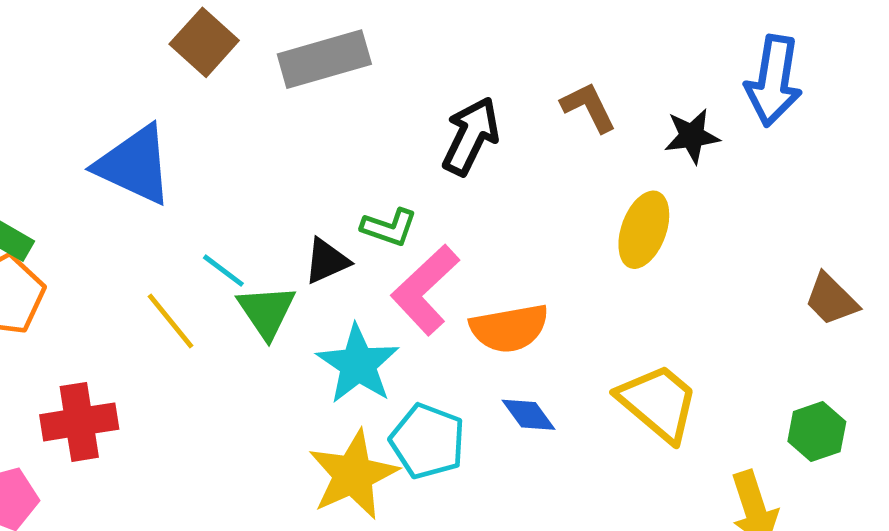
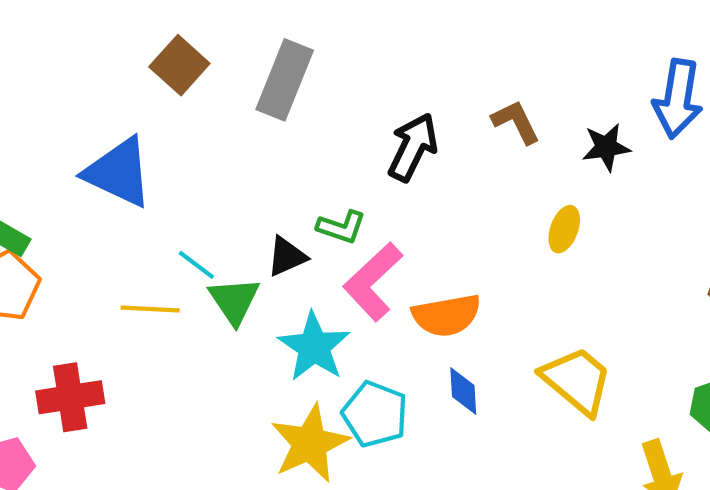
gray rectangle: (324, 59) -> (285, 80), turned -52
yellow ellipse: (644, 230) -> (564, 229), size x0.7
yellow line: (171, 321) -> (150, 309), turned -48
blue diamond: (528, 415) -> (463, 391), turned 33

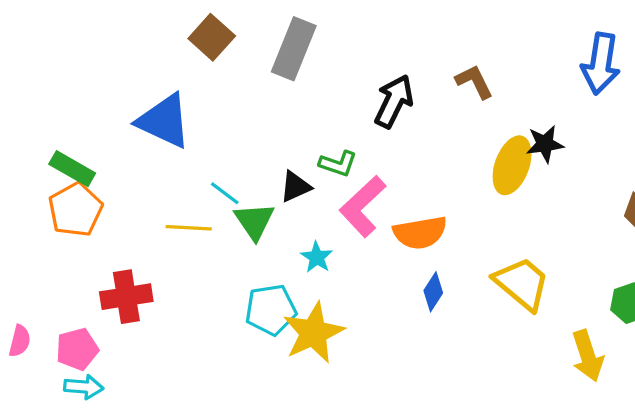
black star: (606, 147) -> (545, 144), moved
yellow ellipse: (564, 229) -> (512, 165), size x1.6
cyan star: (314, 347) -> (317, 257), size x0.6
blue diamond: (463, 391) -> (433, 292), turned 36
cyan pentagon: (375, 414) -> (271, 310), moved, turned -30

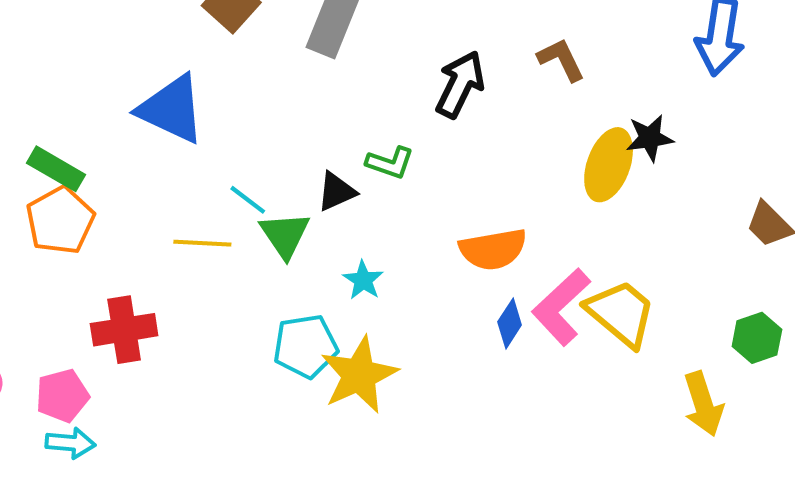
pink L-shape: (363, 206) -> (561, 307), moved

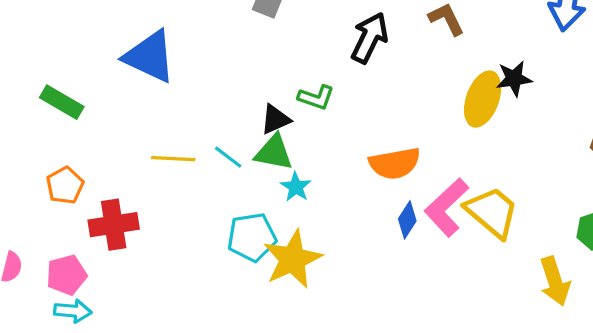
cyan line: (248, 200) -> (228, 157), moved
orange pentagon: (60, 220) -> (65, 185), moved, size x0.7
green triangle: (285, 235) -> (274, 152), moved, turned -45

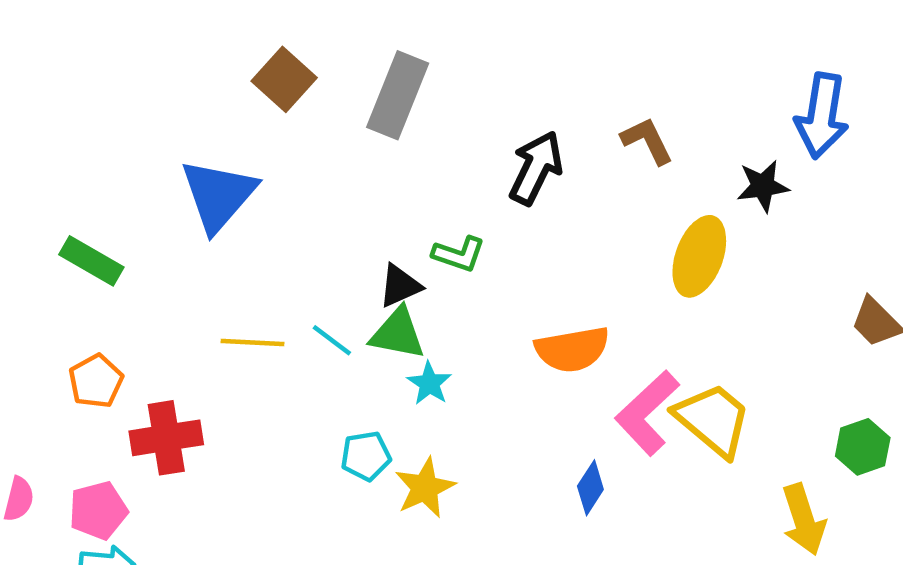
blue triangle: (150, 57) -> (218, 195), turned 46
black star: (514, 79) -> (763, 186), moved
blue diamond: (407, 220) -> (590, 488), moved
cyan pentagon: (252, 237) -> (366, 456), size x0.7
yellow star: (293, 259) -> (425, 488), size x0.7

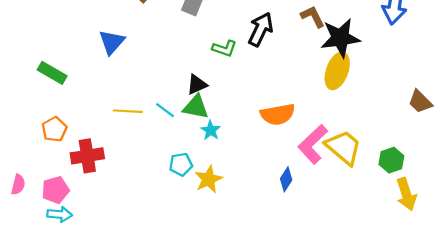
black star: (763, 186) -> (340, 38), moved, size x1.6
blue triangle: (218, 195) -> (112, 42), size x0.7
green L-shape: (459, 254) -> (224, 48), moved
green hexagon: (863, 447) -> (391, 160), moved
yellow arrow: (804, 519) -> (406, 194), moved

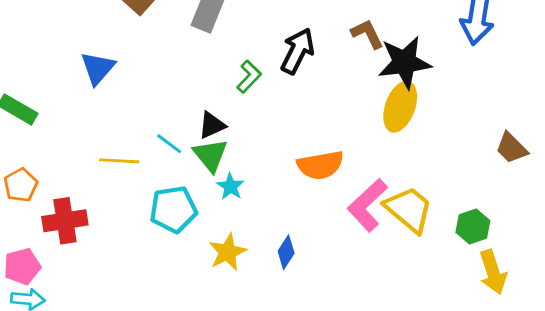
green L-shape: (224, 48) -> (249, 77), turned -65
green triangle: (196, 107) -> (210, 155), turned 40
cyan line: (165, 110) -> (169, 144), moved
cyan pentagon: (181, 164) -> (173, 209), moved, size x1.5
blue diamond: (286, 179) -> (286, 252), moved

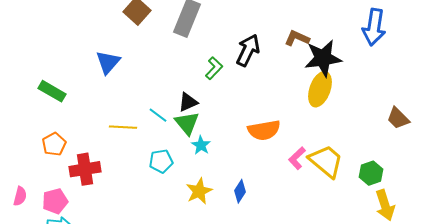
brown L-shape: (367, 34) -> (297, 38), turned -40
pink L-shape: (367, 205) -> (297, 158), size x0.6
cyan pentagon: (173, 209) -> (161, 161), size x0.7

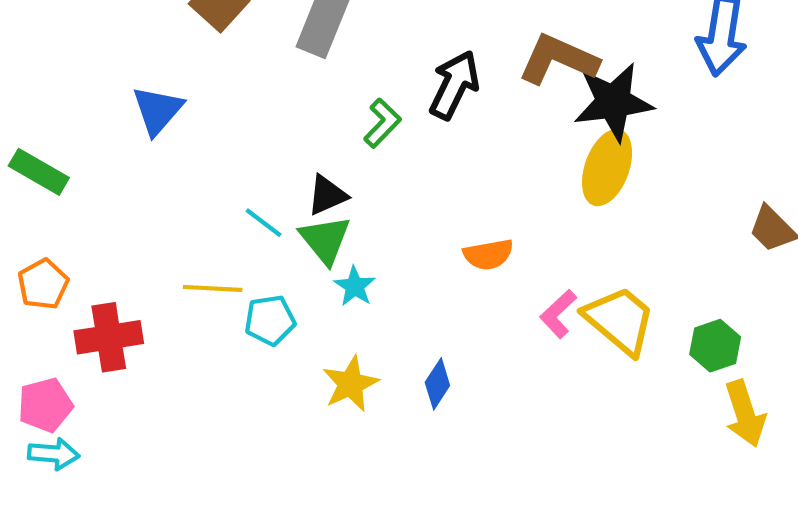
brown L-shape: (297, 38) -> (558, 59), size x1.5
yellow line: (123, 127) -> (213, 288), moved
orange semicircle: (264, 130) -> (488, 255), size x0.7

